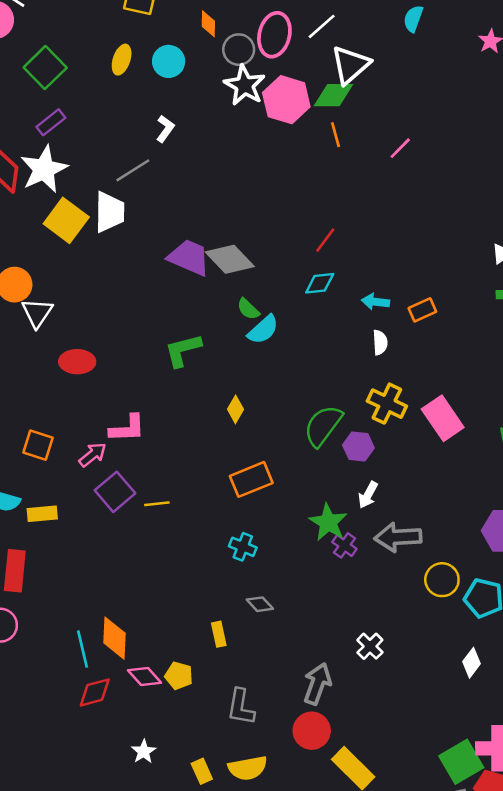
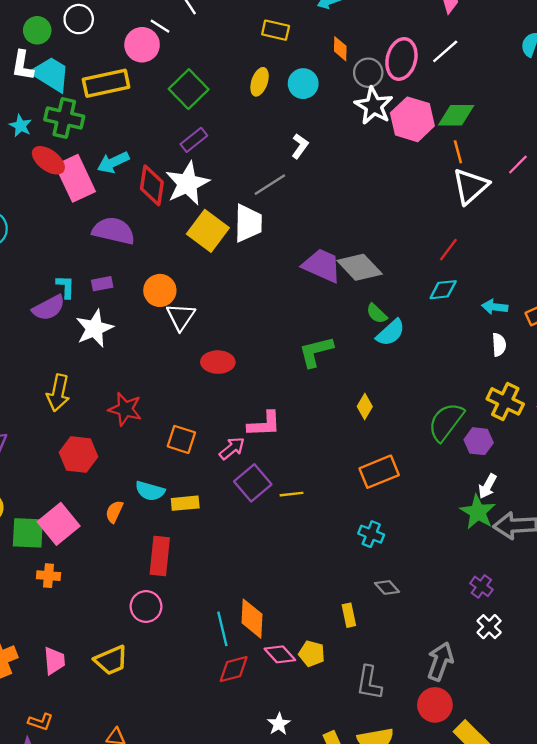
white triangle: (350, 65) -> (470, 186), moved
green star: (328, 522) -> (478, 512), moved
purple cross: (344, 545) -> (481, 586), moved

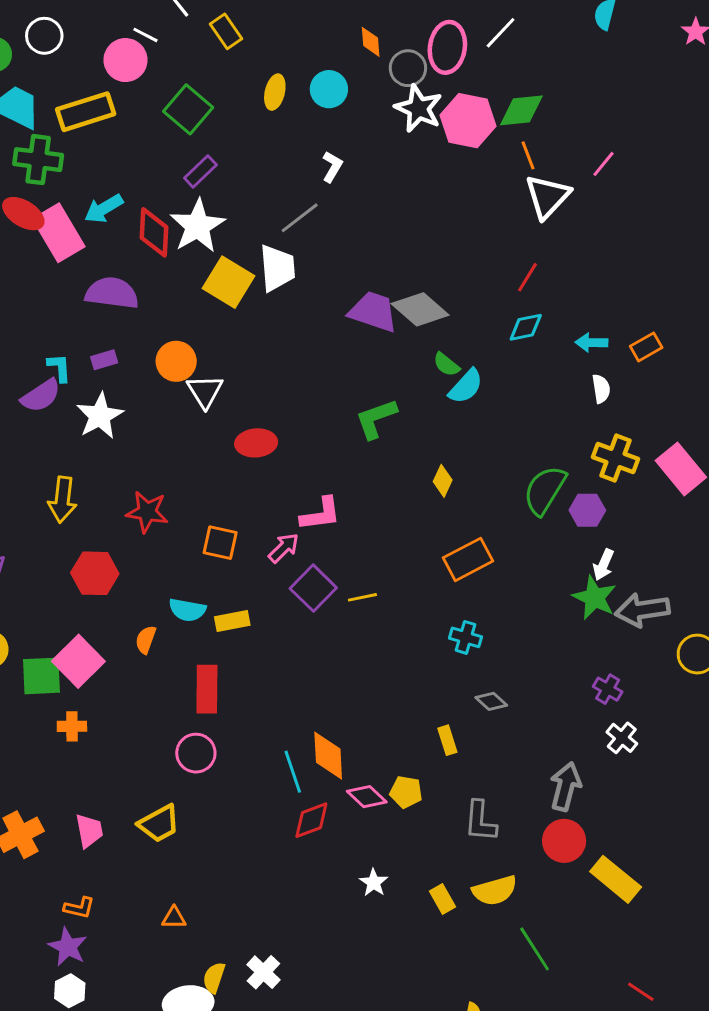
yellow rectangle: (276, 30) -> (226, 31), moved, turned 48

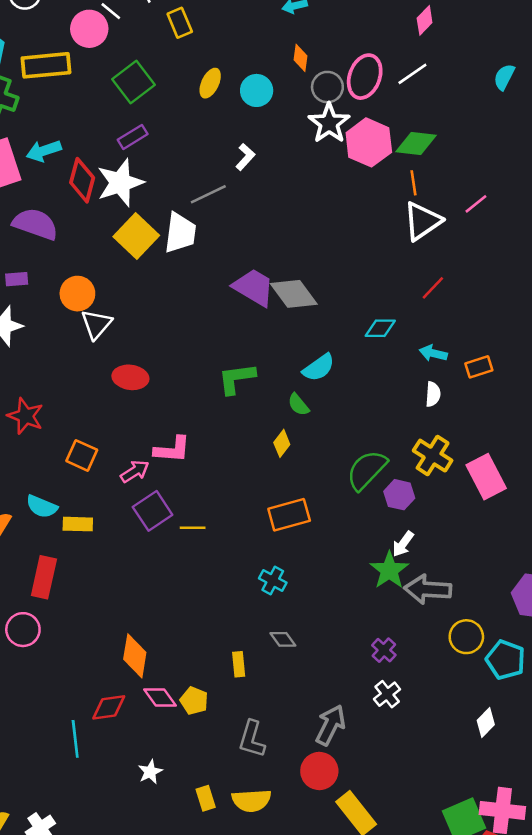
red line: (528, 277) -> (433, 288), moved
green semicircle: (446, 364) -> (298, 405), moved
cyan line: (293, 772) -> (75, 739), moved

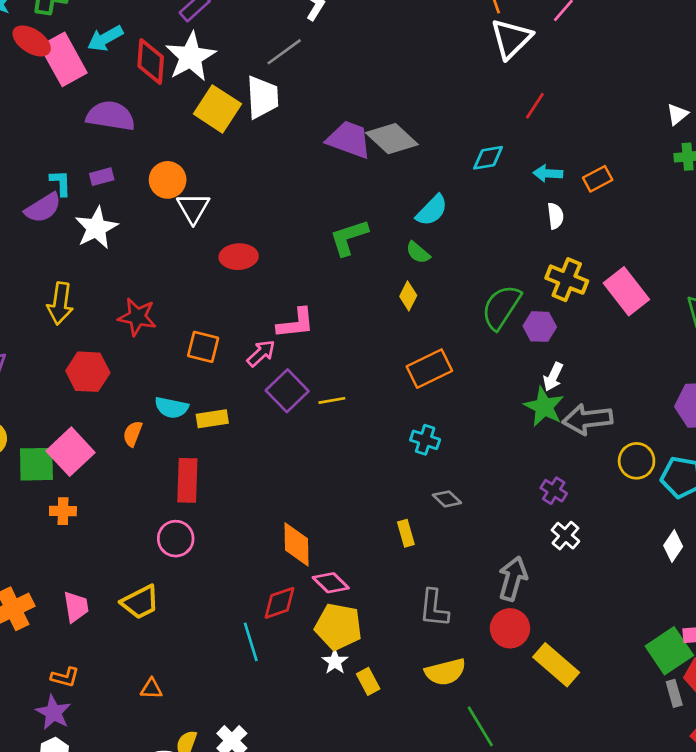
yellow pentagon: (194, 701) -> (338, 627), moved, size x1.6
yellow rectangle: (206, 798) -> (368, 681), moved

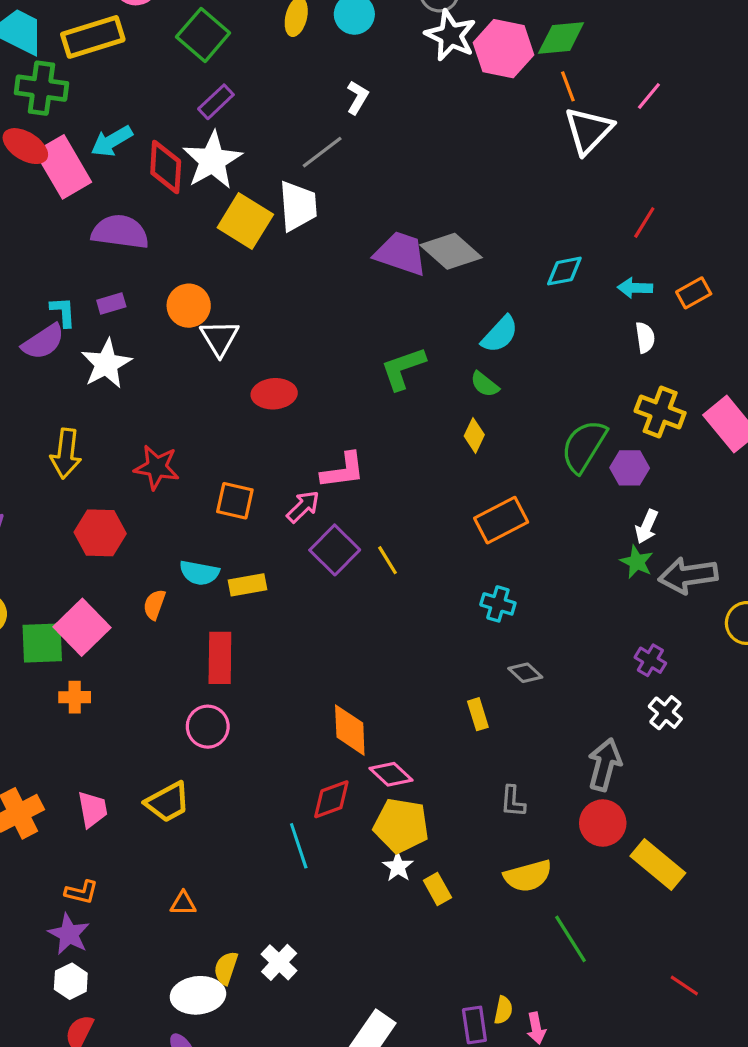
red line: (535, 106) -> (644, 222), moved
yellow line: (332, 400) -> (388, 560), turned 70
green star: (544, 407) -> (637, 562), size x0.7
gray L-shape: (434, 608) -> (513, 801), size x0.7

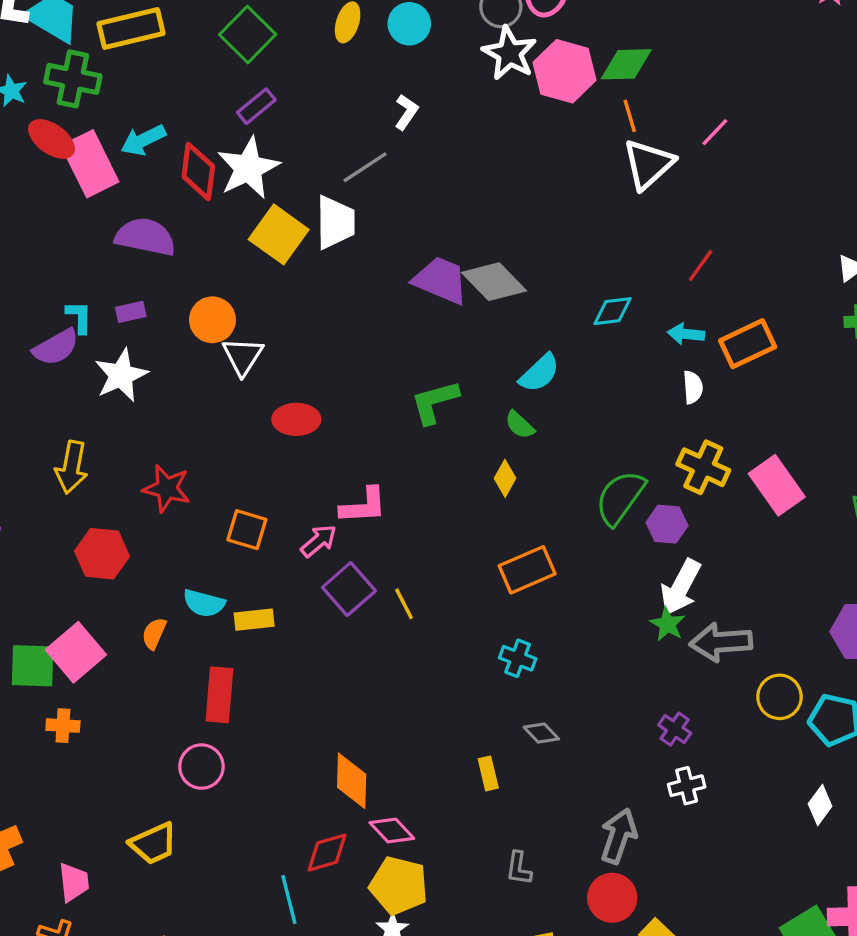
orange rectangle: (694, 293) -> (748, 344), size x1.5
white arrow: (647, 527) -> (681, 587), size x1.6
white cross: (665, 713) -> (687, 786), turned 32
pink trapezoid: (93, 809) -> (74, 882), moved

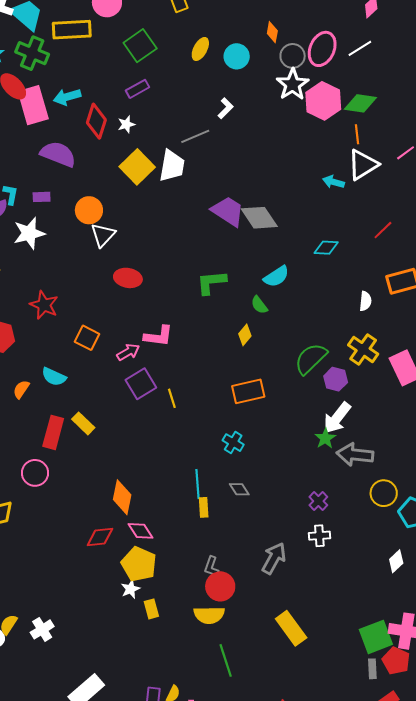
white star: (248, 168) -> (126, 124), size x0.5
cyan arrow: (686, 334) -> (333, 182), moved
yellow rectangle: (254, 620) -> (83, 423), moved, turned 40
red circle: (612, 898) -> (220, 586), moved
cyan line: (289, 899) -> (198, 484), moved

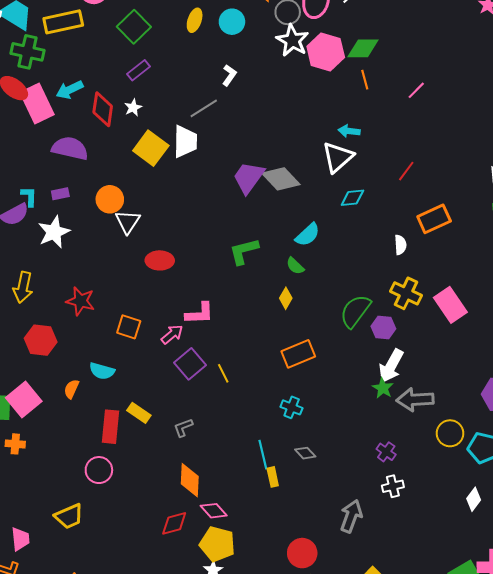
white triangle: (363, 165) -> (338, 157), moved
purple trapezoid: (228, 211) -> (249, 177), turned -78
gray L-shape: (212, 567) -> (183, 427), moved, turned 60

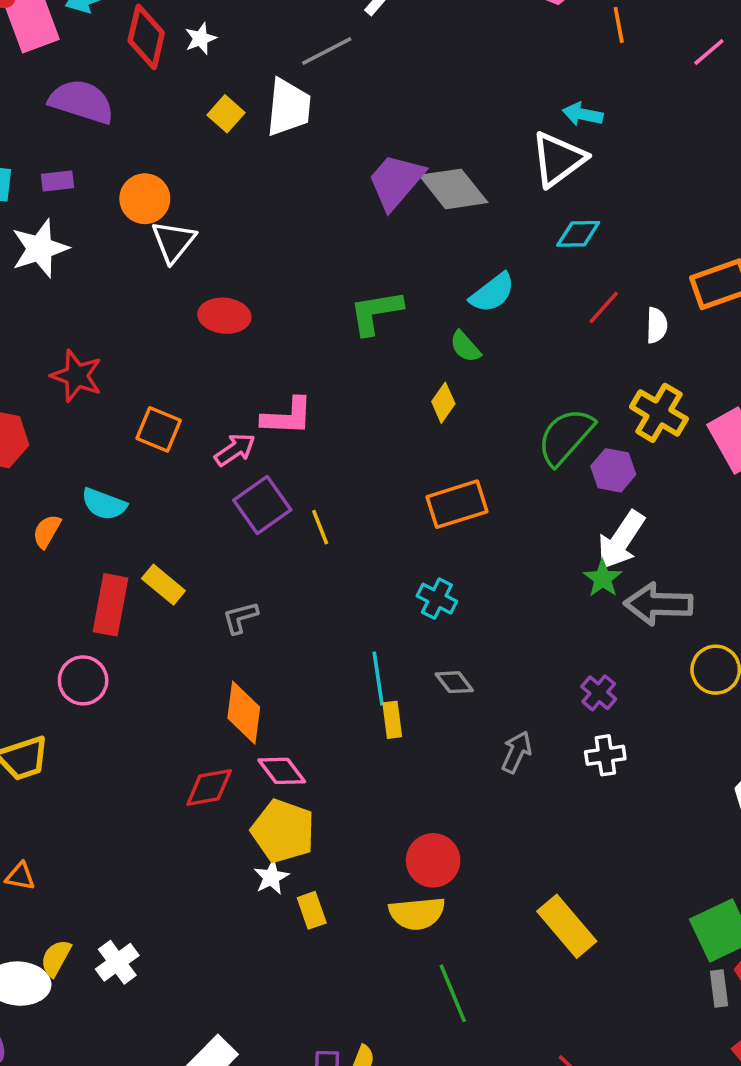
yellow square: (151, 148) -> (226, 114), size x0.6
red line: (406, 171) -> (604, 307), moved
gray arrow: (351, 516) -> (516, 752), moved, size x0.7

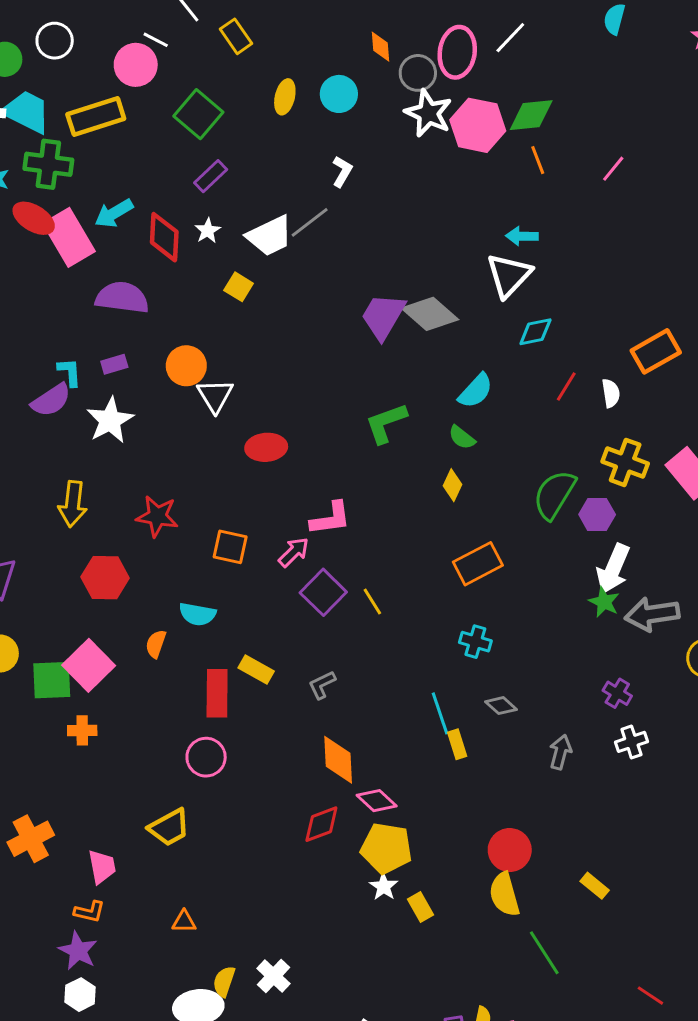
white trapezoid: (289, 107) -> (270, 236), moved, turned 69
yellow semicircle: (417, 913) -> (504, 894), turned 90
yellow rectangle: (567, 926) -> (595, 886), moved, size x0.6

